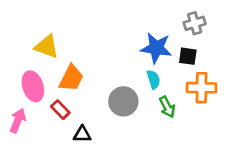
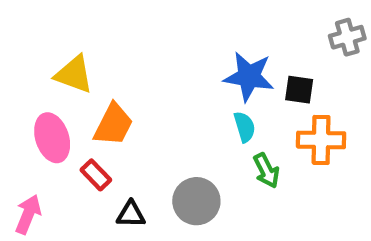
gray cross: (195, 23) -> (347, 37), moved
gray circle: (123, 101) -> (196, 201), moved
pink arrow: (18, 121) -> (28, 214), moved

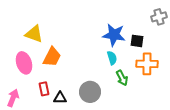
red rectangle: (96, 175) -> (44, 89), moved, turned 32

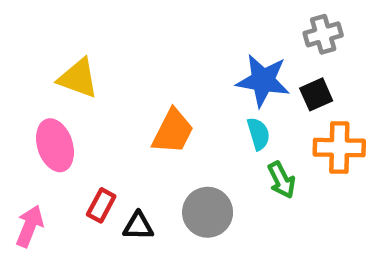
gray cross: (159, 17) -> (323, 34), moved
black square: (137, 41) -> (316, 94), turned -32
orange trapezoid: (52, 57) -> (173, 131), moved
red rectangle: (44, 89) -> (101, 205), turned 40

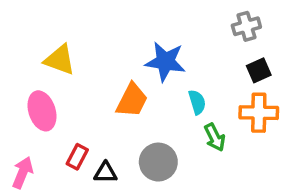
blue star: (263, 81) -> (165, 62), moved
black square: (316, 94) -> (259, 70), moved

